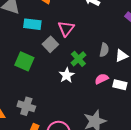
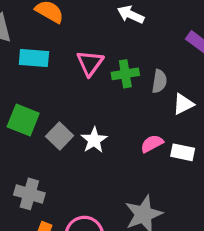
gray square: (50, 44) -> (60, 136), moved
gray semicircle: (104, 50) -> (159, 81), moved
green cross: (78, 59) -> (125, 74), moved, turned 35

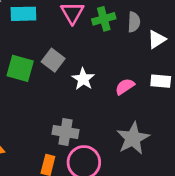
gray square: (60, 136) -> (53, 60), moved
pink semicircle: (152, 144) -> (125, 87), moved
gray cross: (29, 194) -> (65, 132), moved

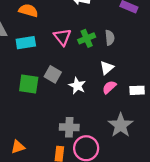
white triangle: (157, 39) -> (107, 68), moved
white rectangle: (161, 81) -> (137, 90), moved

